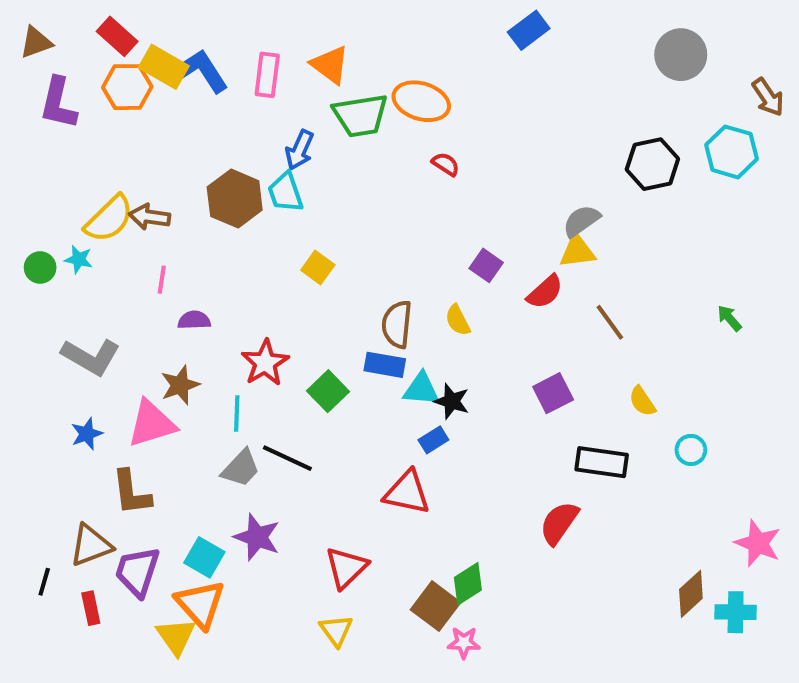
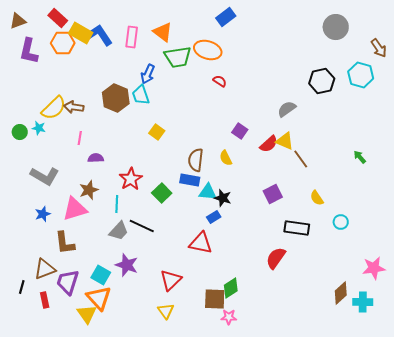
blue rectangle: (529, 30) -> (226, 17), moved
yellow triangle: (577, 251) -> (285, 141), moved, turned 30
pink star: (758, 543) -> (374, 268), turned -30
brown square: (435, 606) -> (215, 299), turned -35

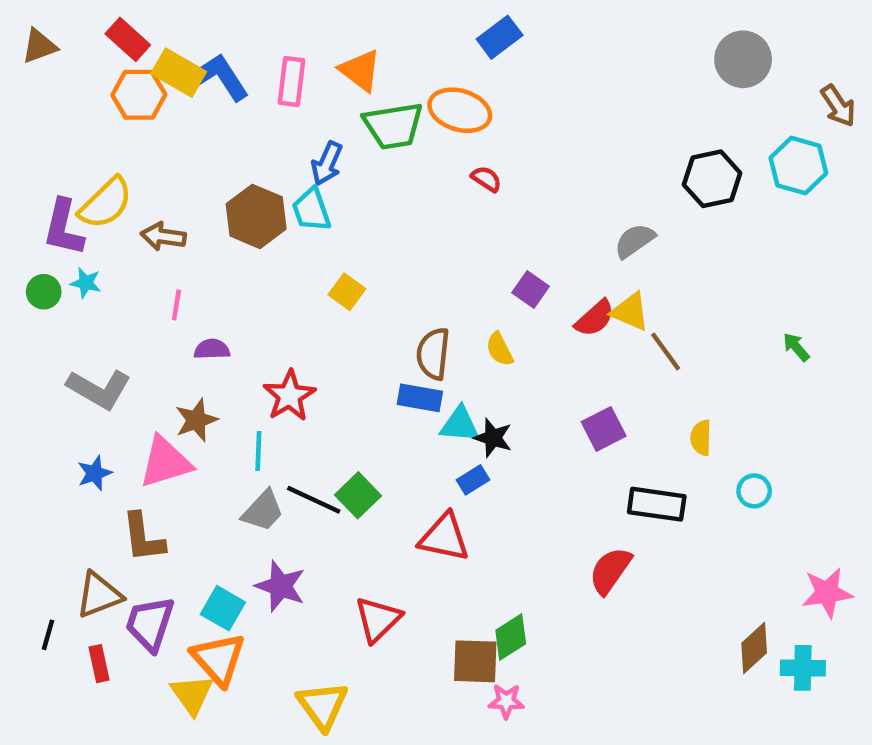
purple L-shape: (29, 51) -> (64, 228), moved
yellow semicircle: (54, 108) -> (106, 203), moved
green square: (162, 193) -> (358, 495), moved
yellow semicircle: (317, 198) -> (701, 438), turned 35
yellow triangle: (166, 311) -> (323, 706), moved, size x1.4

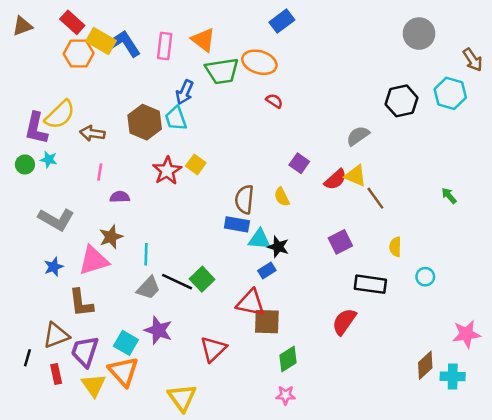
red star: (289, 396) -> (167, 171), moved
brown square: (475, 661) -> (267, 322), moved
yellow triangle: (192, 695) -> (94, 385), moved

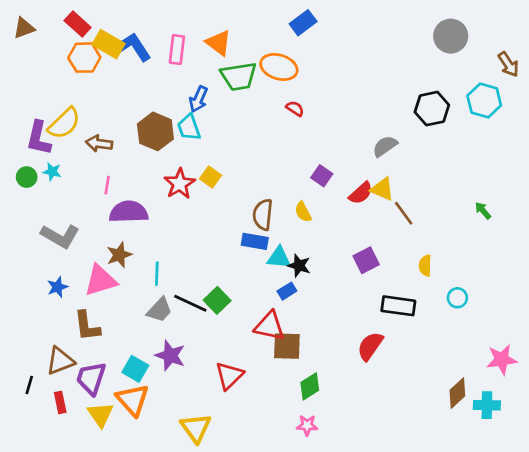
purple semicircle: (120, 197) -> (129, 212), size x1.8

